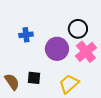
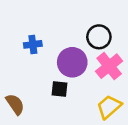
black square: (34, 78) -> (60, 89), moved
yellow trapezoid: (69, 84) -> (109, 107), moved

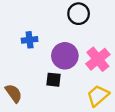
black circle: (99, 37) -> (79, 14), moved

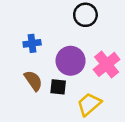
brown semicircle: (14, 93) -> (33, 81), moved
yellow trapezoid: (98, 96) -> (89, 104), moved

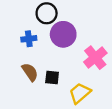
black circle: (85, 15) -> (47, 13), moved
purple circle: (71, 61) -> (63, 34), moved

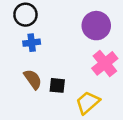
black circle: (47, 13) -> (25, 15), moved
purple circle: (63, 34) -> (96, 26), moved

